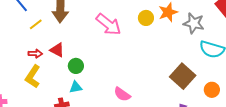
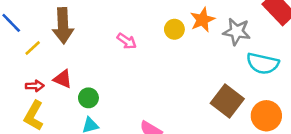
pink arrow: (109, 24) -> (127, 41), size x0.6
orange circle: (212, 90) -> (266, 116), size x1.5

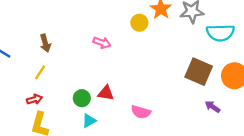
brown arrow: (63, 26) -> (45, 43), size x0.6
yellow line: (33, 48) -> (40, 72), moved
red triangle: (63, 79) -> (106, 93), moved

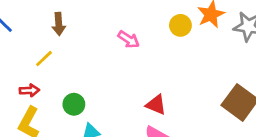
red triangle: (106, 93) -> (156, 105), moved
green circle: (82, 98) -> (74, 104), moved

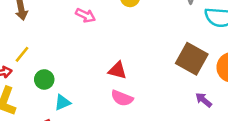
yellow line: (44, 59) -> (22, 54), moved

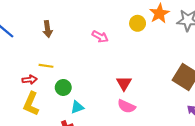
yellow line: (22, 54) -> (46, 66), turned 56
red triangle: (117, 70) -> (124, 83), turned 42

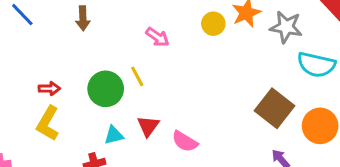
yellow line: (46, 66) -> (137, 76), moved, turned 48
red triangle: (124, 83) -> (148, 126), moved
green circle: (63, 87) -> (106, 89), moved, size x1.5

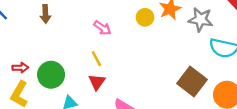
yellow line: (137, 76) -> (96, 59), moved
green circle: (106, 89) -> (51, 75), moved
red triangle: (148, 126) -> (97, 82), moved

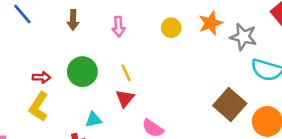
yellow circle: (145, 17) -> (171, 28), moved
pink arrow: (102, 28) -> (118, 27), moved, turned 48
green circle: (51, 75) -> (82, 72), moved

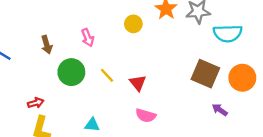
green circle: (82, 72) -> (71, 72), moved
red triangle: (125, 98) -> (138, 83), moved
cyan triangle: (93, 120) -> (92, 125), turned 35

